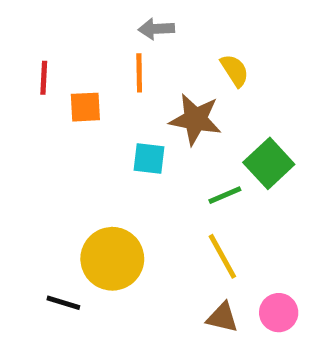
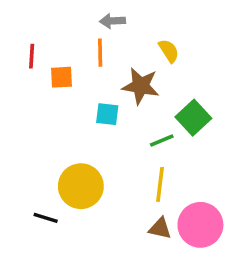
yellow line: (222, 256) -> (160, 184), turned 36
pink circle: (279, 313) -> (200, 225), size x1.6

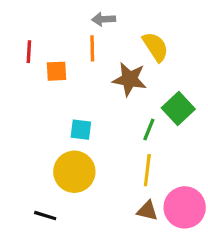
yellow semicircle: (169, 51) -> (155, 47), size x1.4
cyan square: (107, 114) -> (81, 130), moved
green line: (162, 140) -> (149, 130), turned -45
black line: (46, 218) -> (45, 216), moved

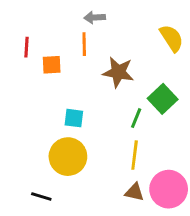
yellow semicircle: (155, 47) -> (172, 38), moved

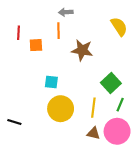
green square: (163, 99) -> (111, 83), moved
green line: (136, 118) -> (120, 105), moved
yellow circle: (68, 157) -> (61, 109), moved
black line: (41, 197) -> (14, 122), moved

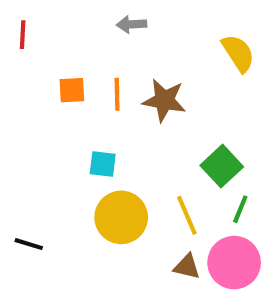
orange line: (59, 31) -> (117, 94), moved
red line: (18, 33) -> (23, 35), moved
yellow line: (93, 108) -> (187, 215), turned -30

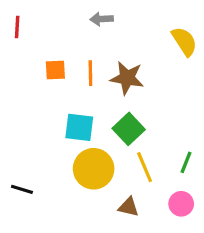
cyan square: (103, 164) -> (79, 127), size x1.4
green square: (222, 166) -> (129, 129), moved
pink circle: (234, 263) -> (181, 204), size x0.6
brown triangle: (187, 267) -> (129, 207), moved

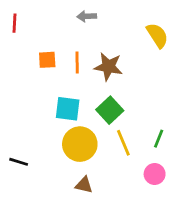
brown triangle: (129, 207) -> (84, 185), moved

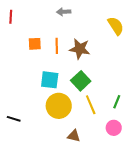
brown triangle: (84, 185) -> (74, 136), moved

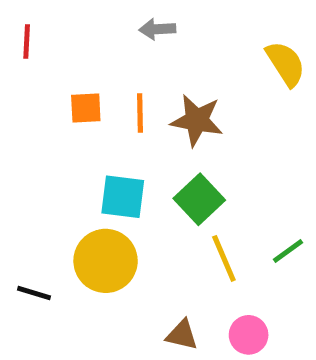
green line: (117, 102) -> (288, 251), turned 32
yellow circle: (59, 106) -> (106, 261), moved
pink circle: (114, 128) -> (249, 335), moved

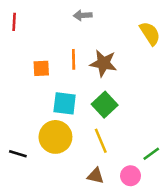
orange square: (86, 108) -> (41, 68), moved
green line: (288, 251) -> (151, 154), moved
yellow line: (224, 258) -> (101, 141), moved

